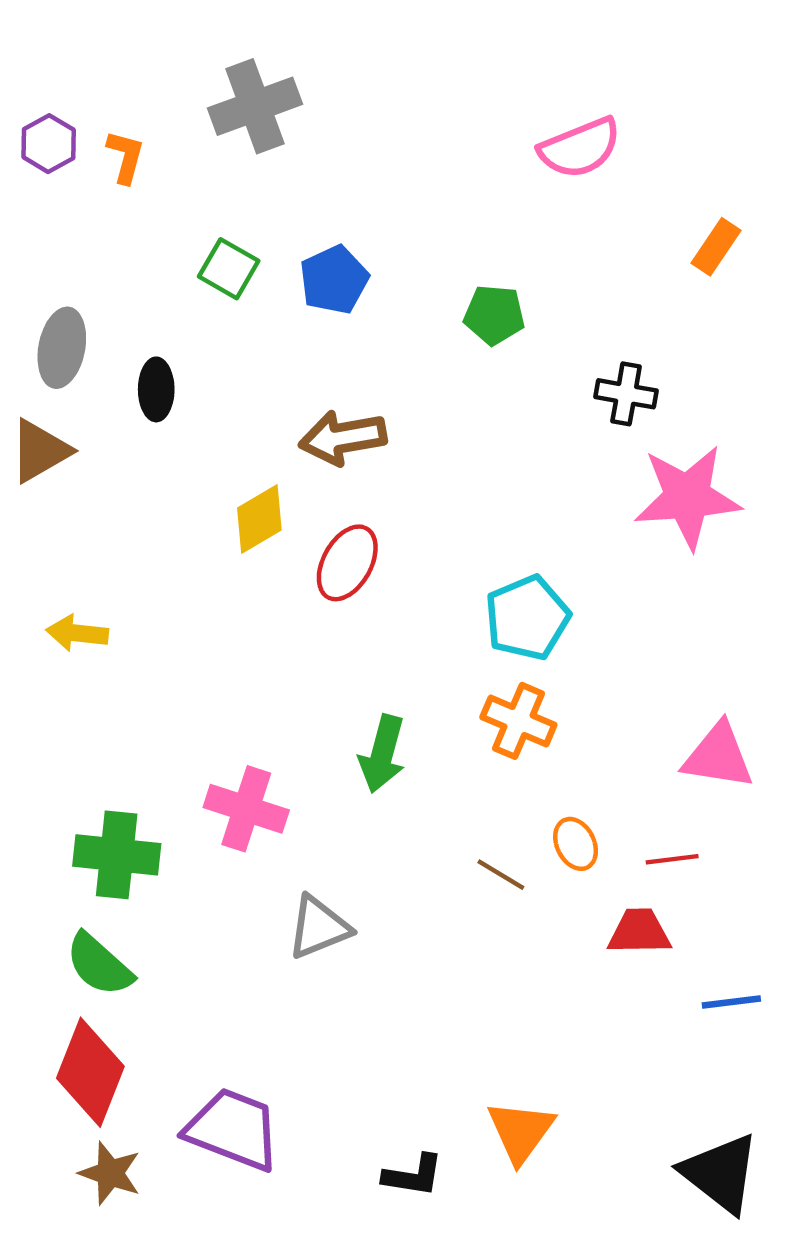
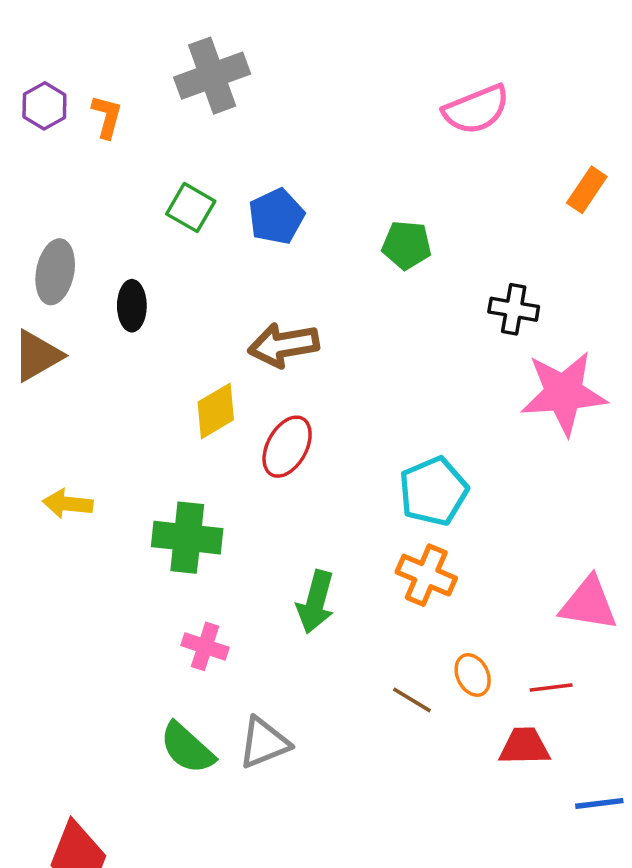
pink cross: (246, 809) -> (205, 646), size x0.7
green cross: (117, 855) -> (187, 538), moved
green semicircle: (99, 965) -> (187, 748), moved

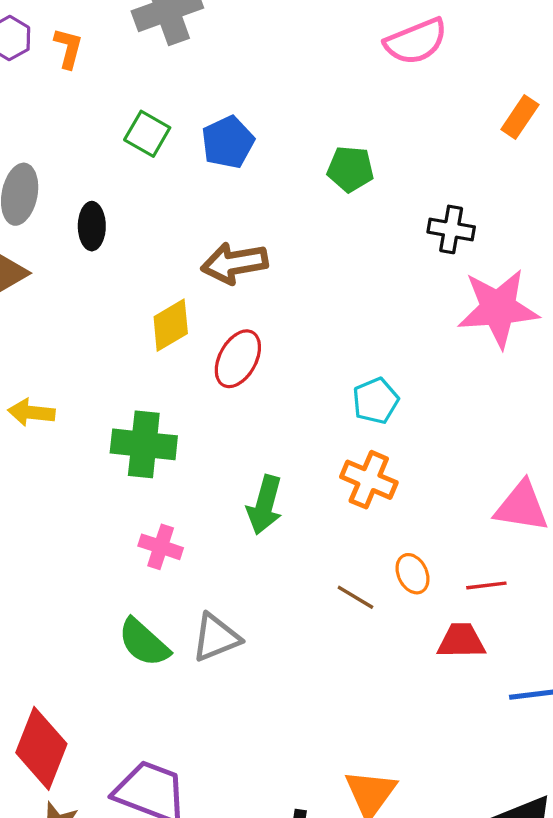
cyan pentagon: (433, 491) -> (376, 401), size x0.7

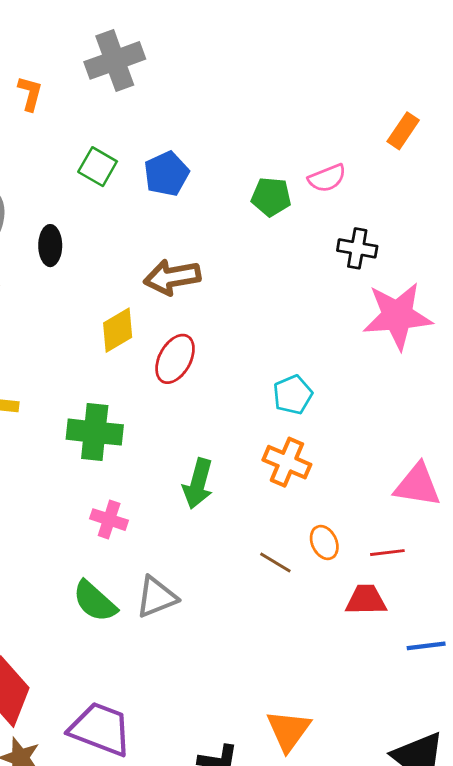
pink semicircle: (416, 41) -> (327, 178), moved, size x0.7
orange rectangle: (520, 117) -> (403, 131), moved

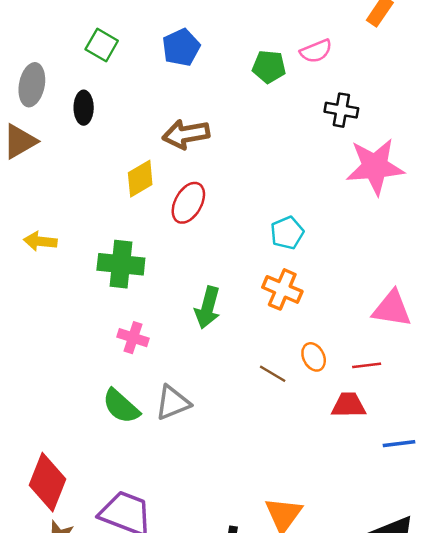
green square: (98, 167) -> (102, 45), moved

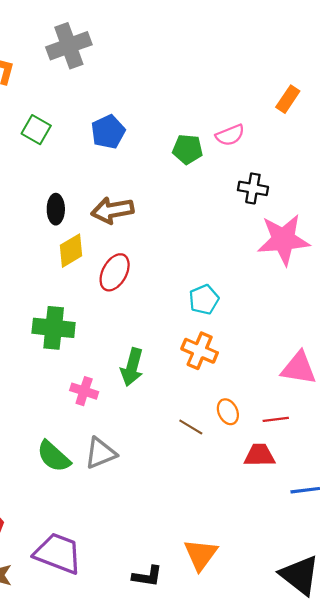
black ellipse: (84, 108) -> (56, 209), moved
pink cross: (133, 338) -> (84, 391), moved

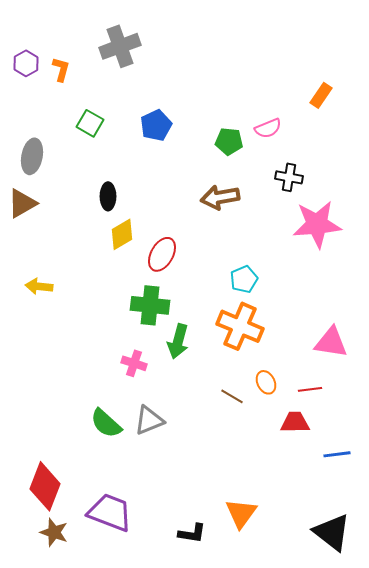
brown arrow: (112, 210) -> (220, 197), moved
green cross: (54, 328) -> (150, 305), moved
orange cross: (200, 351) -> (240, 326), size x1.4

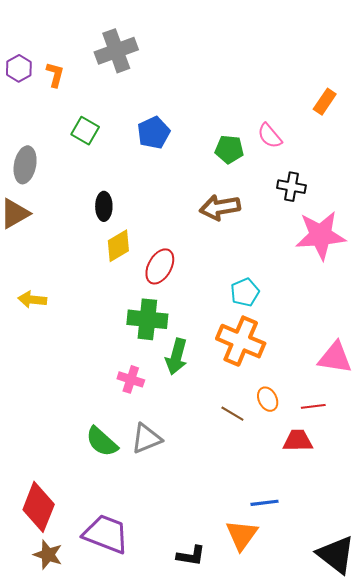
pink semicircle: (268, 128) -> (270, 136), turned 72
blue line: (337, 454) -> (265, 503), moved

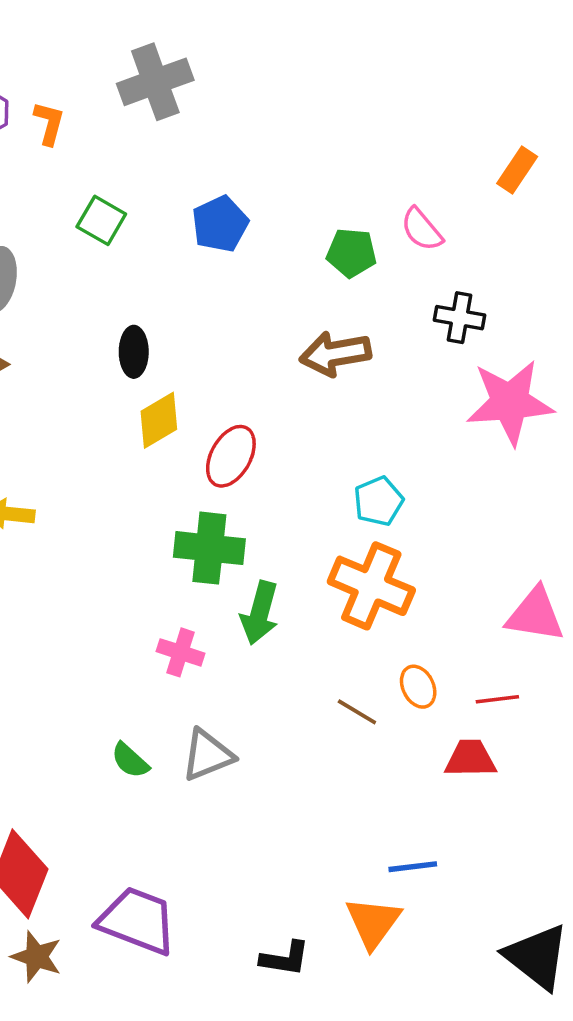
green semicircle: (102, 442) -> (130, 760), size x0.7

